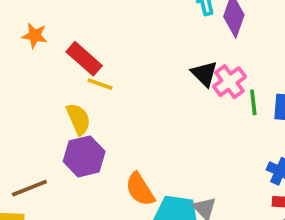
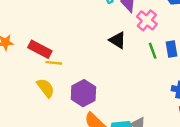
pink cross: (229, 82) -> (147, 20), moved
purple hexagon: (84, 156) -> (83, 93), moved

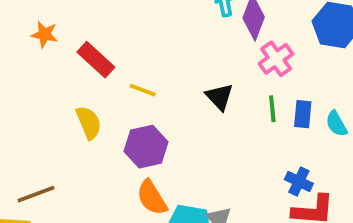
black triangle: (118, 40) -> (219, 97), moved
yellow line: (54, 63) -> (143, 90), moved

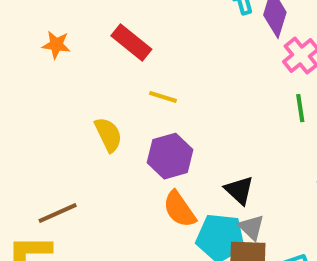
red rectangle: (96, 60) -> (131, 43), moved
black triangle: (219, 97) -> (239, 190), moved

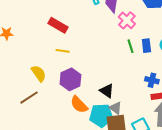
red rectangle: (131, 43) -> (58, 25), moved
brown line: (58, 213) -> (29, 98), moved

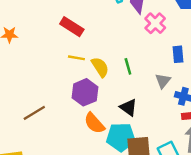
green line: (130, 46) -> (128, 66), moved
yellow semicircle: (39, 73) -> (100, 67), moved
gray triangle: (115, 108) -> (163, 81), moved, turned 32

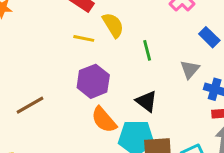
blue rectangle: (178, 54) -> (209, 37), turned -42
yellow semicircle: (100, 67) -> (113, 25), moved

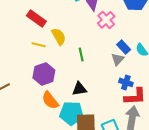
gray triangle: (190, 69) -> (118, 59), moved
black triangle: (146, 101) -> (79, 89), turned -49

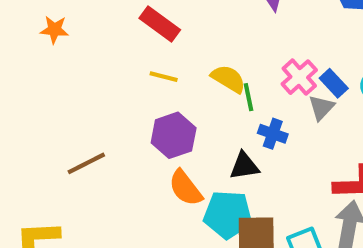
pink cross: (106, 20) -> (299, 77), moved
yellow semicircle: (59, 37) -> (228, 79), moved, turned -30
blue cross: (126, 82) -> (273, 134), moved

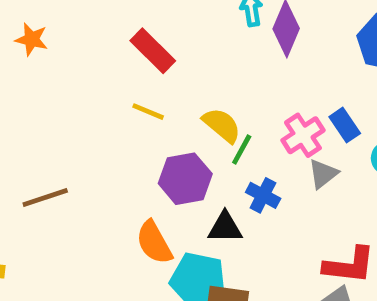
blue rectangle: (334, 83) -> (345, 125), moved
green line: (249, 97) -> (242, 150), turned 32
purple hexagon: (174, 135) -> (185, 179), moved

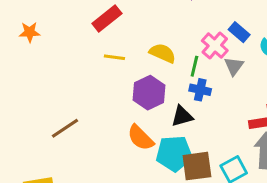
red rectangle: (153, 51) -> (107, 19), turned -68
green line: (242, 150) -> (194, 66), moved

